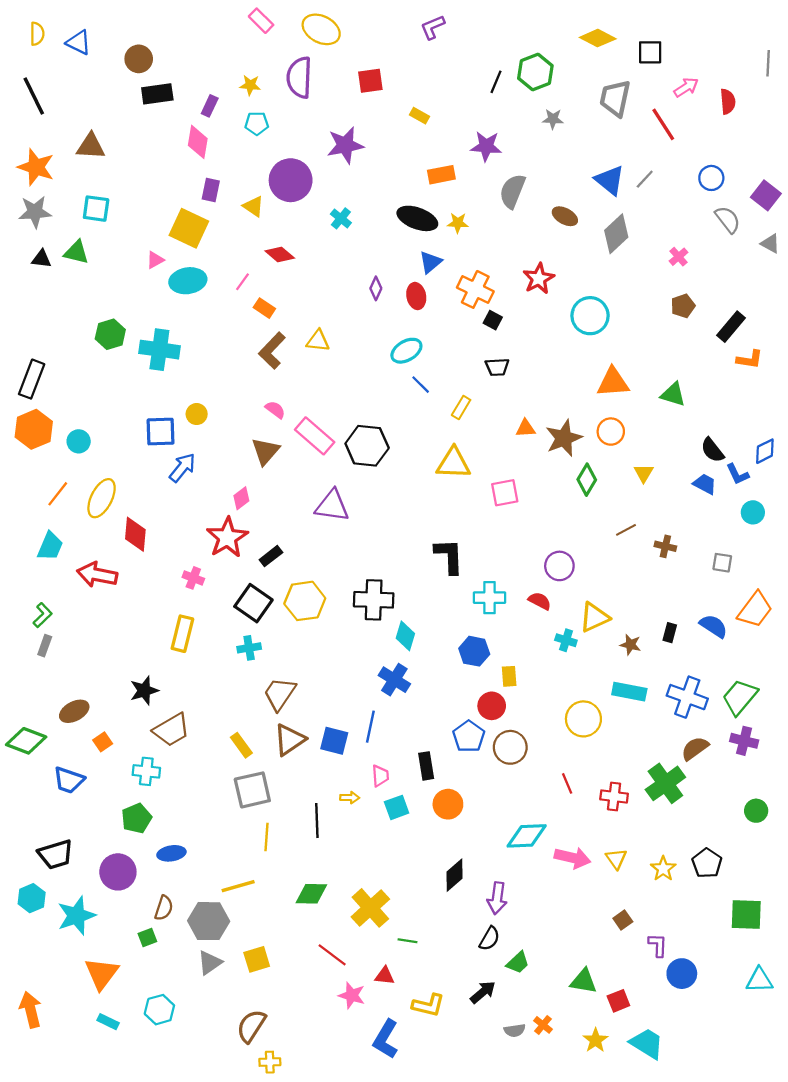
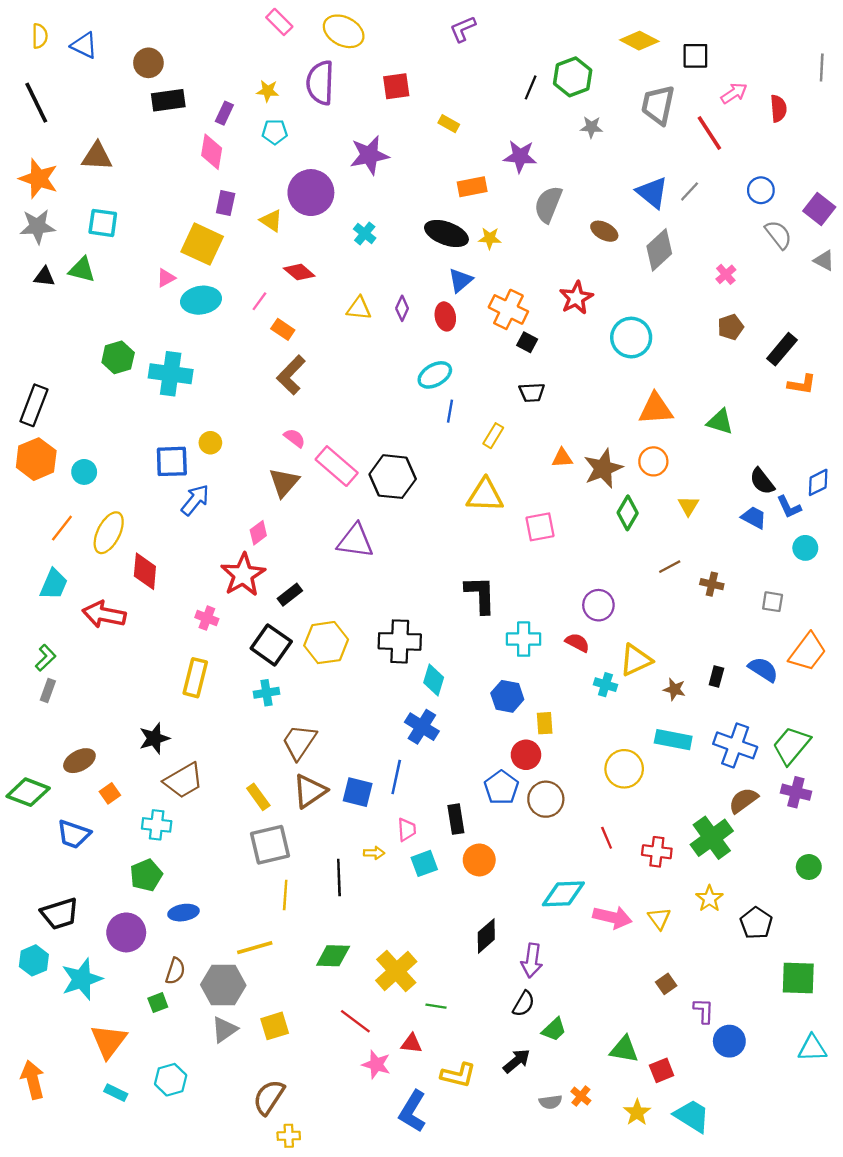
yellow triangle: (318, 341) -> (359, 308), moved
blue line: (421, 385) -> (450, 411), turned 55
yellow star: (663, 869) -> (709, 899), moved

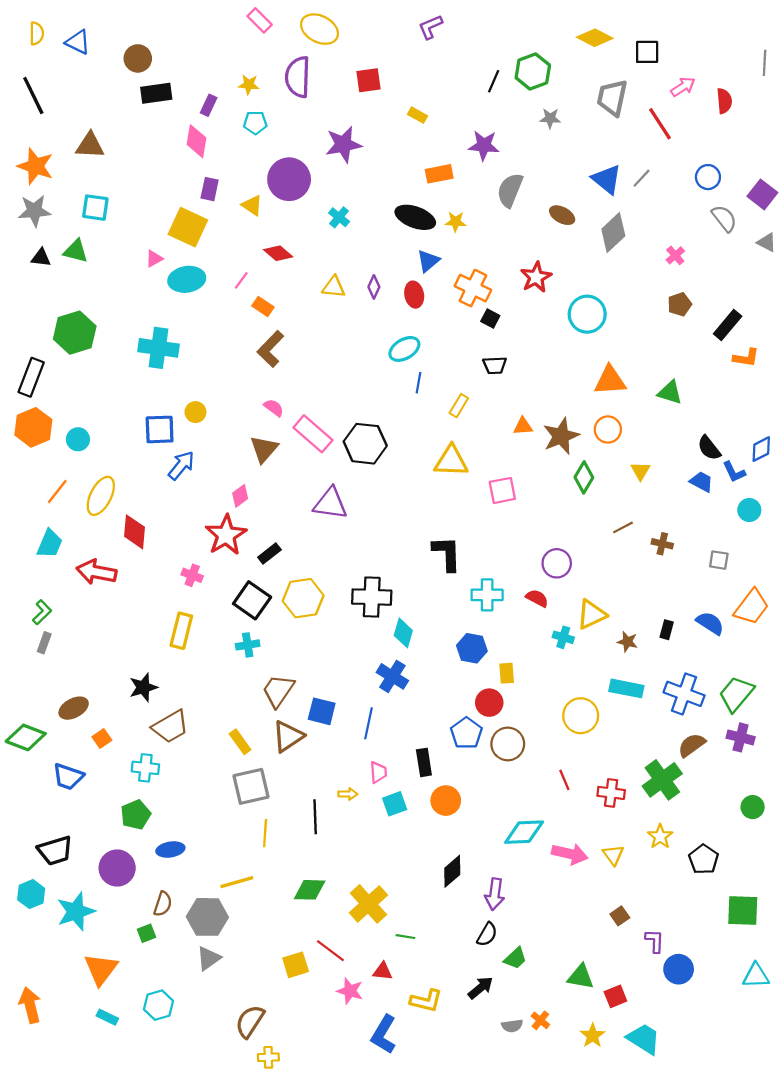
green hexagon: (118, 357) -> (75, 333), moved, size x1.4
blue square: (358, 792) -> (322, 711), moved
yellow square: (275, 1026) -> (296, 965), moved

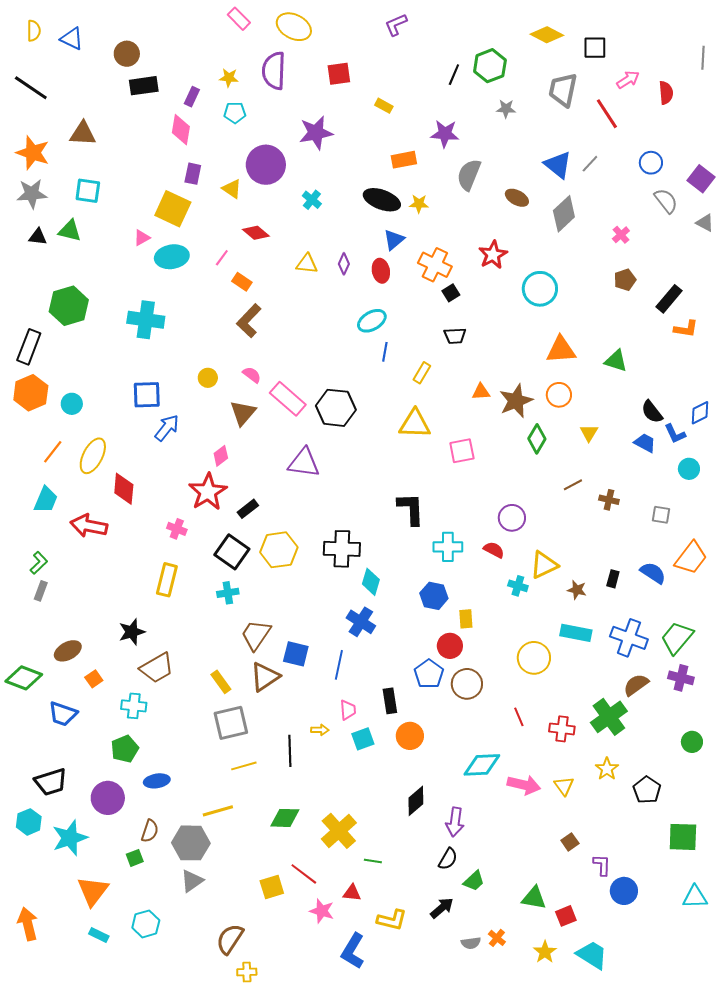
black line: (33, 95) -> (31, 88), turned -30
black square: (490, 319) -> (451, 293), turned 30
yellow circle: (195, 412) -> (208, 378), moved
yellow line: (265, 833) -> (244, 766), turned 70

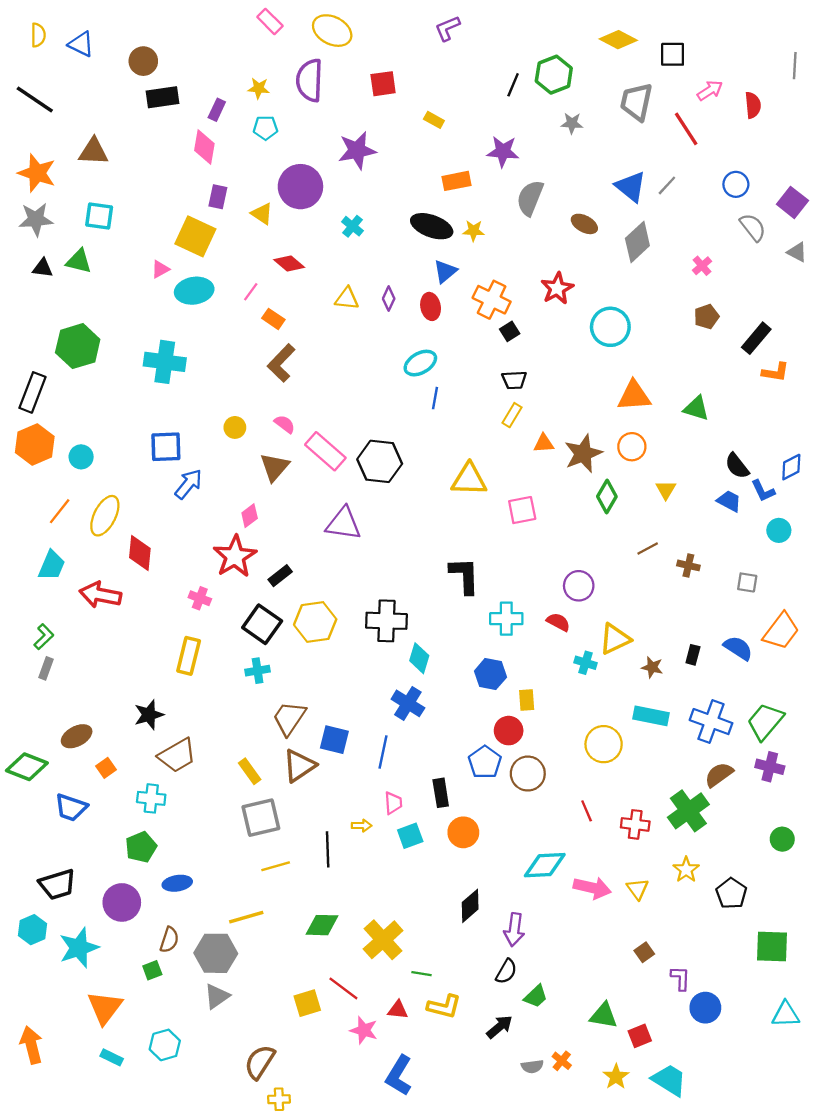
yellow rectangle: (422, 373) -> (512, 415), moved
yellow L-shape: (392, 920) -> (444, 1007), moved

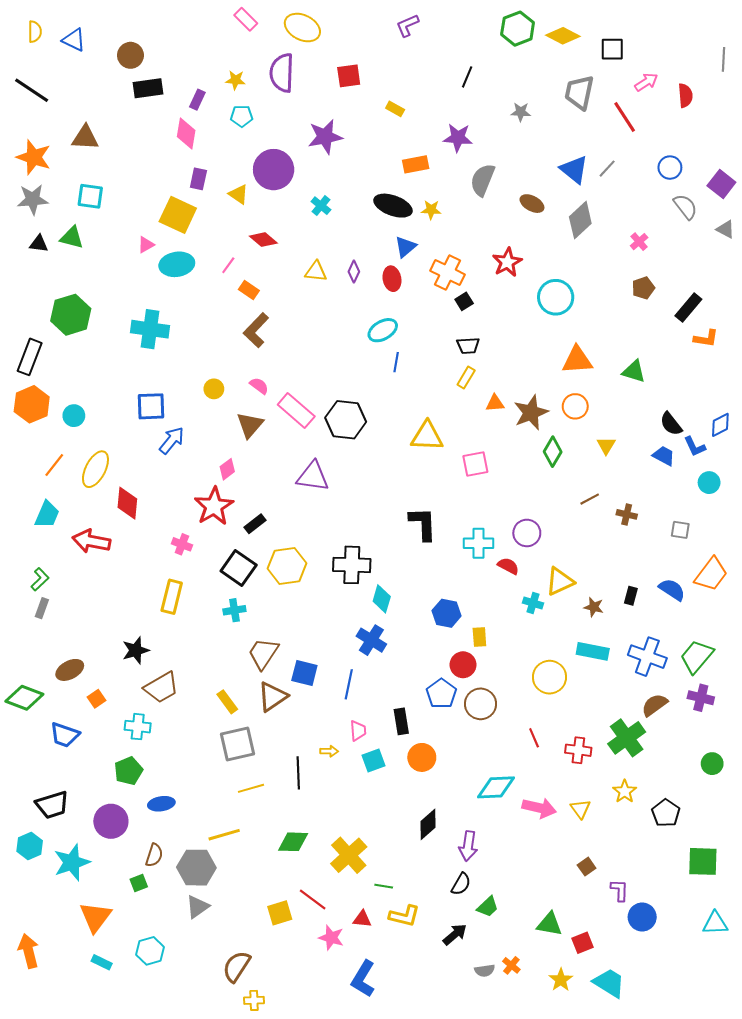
green hexagon: (554, 75) -> (518, 29), moved
cyan cross: (506, 619) -> (478, 543), moved

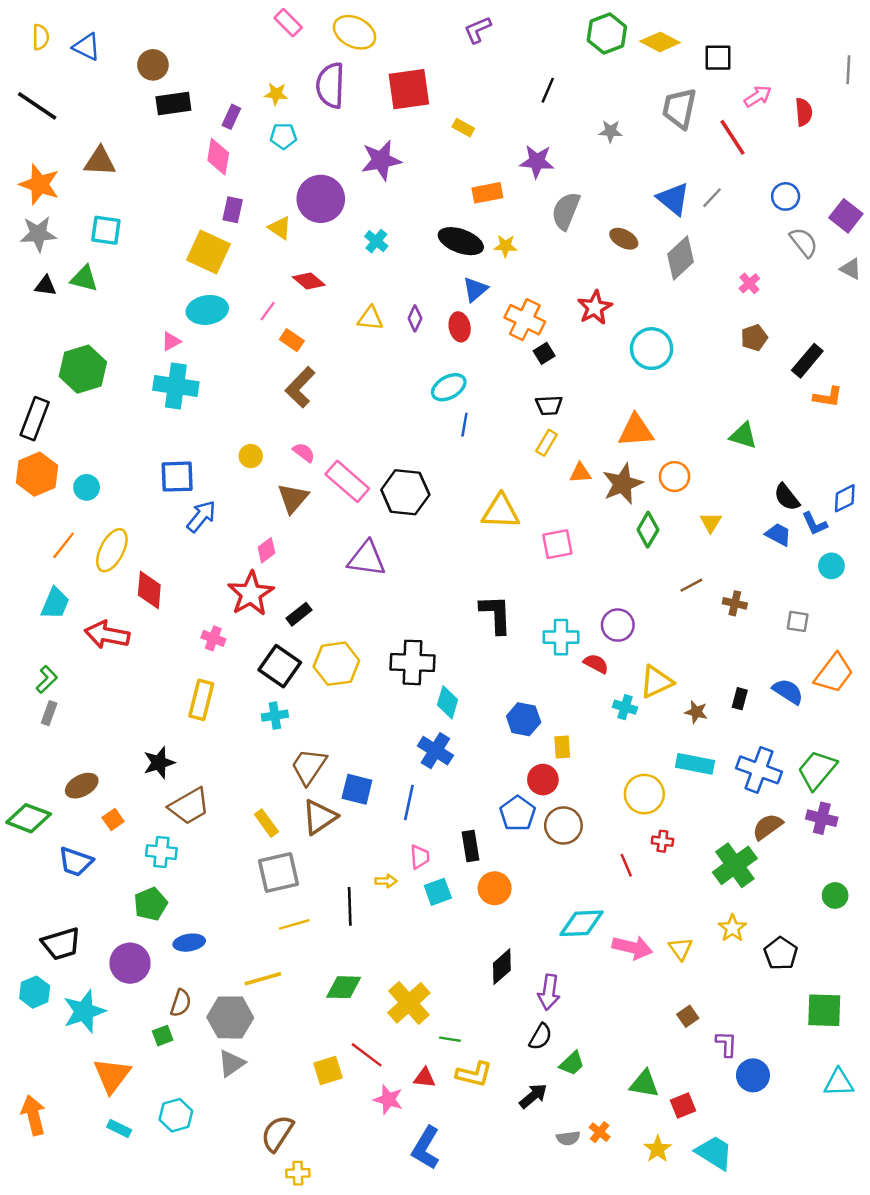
red square: (349, 76) -> (409, 89), size x1.5
pink triangle: (146, 245) -> (171, 341), moved
orange triangle: (577, 360) -> (636, 431), moved
red cross: (578, 750) -> (662, 841), moved, size x0.7

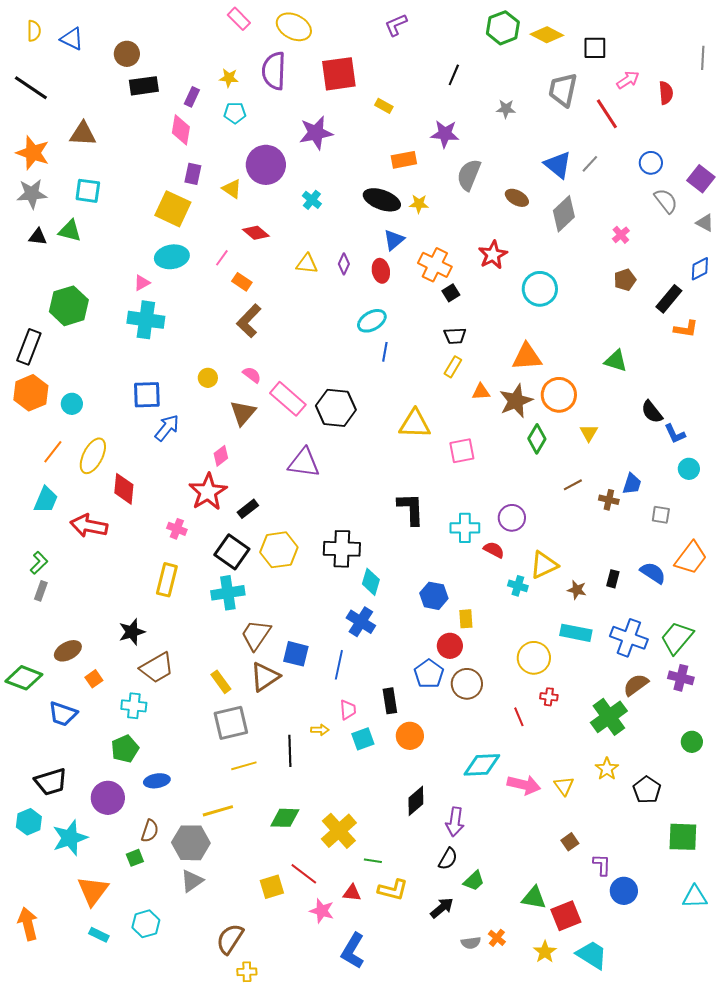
orange circle: (674, 477) -> (559, 395), size x1.4
blue diamond: (845, 498) -> (700, 269), moved
blue trapezoid: (778, 535) -> (632, 484), moved, turned 80
cyan cross: (275, 716) -> (228, 593), size x1.5
red square: (683, 1106) -> (566, 916), size x1.4

